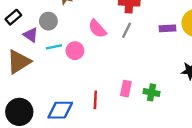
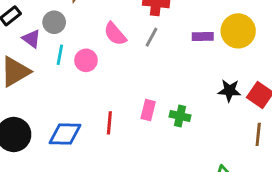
cyan line: (54, 47) -> (60, 55), turned -70

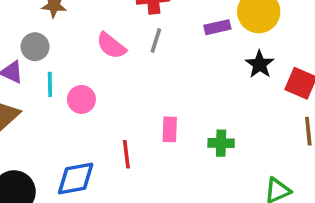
pink circle: (86, 60) -> (81, 99), moved
black star: (229, 91) -> (260, 64), moved, turned -30
green cross: (180, 116) -> (221, 143), moved

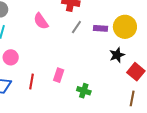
gray line: (156, 41) -> (76, 27), moved
pink circle: (81, 99) -> (11, 57), moved

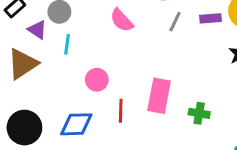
pink circle: (11, 57) -> (97, 80), moved
pink rectangle: (59, 75) -> (159, 96), size x1.6

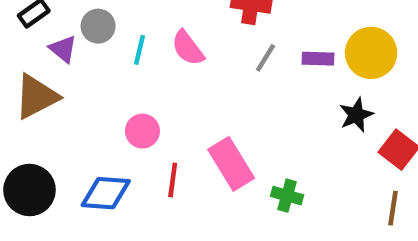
cyan line: (67, 44) -> (139, 50), moved
pink rectangle: (159, 96) -> (231, 164), turned -48

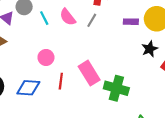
cyan line: (139, 50) -> (44, 18), turned -40
gray line: (266, 58) -> (92, 20), moved
green cross: (287, 196) -> (116, 88), size x1.6

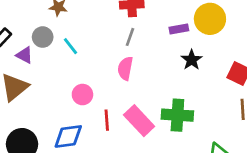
pink semicircle: (68, 17) -> (125, 68), moved, turned 60
black star: (150, 49) -> (192, 60), moved
pink rectangle: (89, 73) -> (139, 121), moved

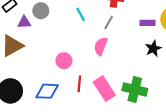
cyan line: (70, 46) -> (81, 14), moved
purple triangle: (24, 55) -> (24, 22), turned -40

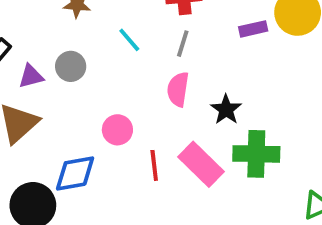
gray circle: (41, 11) -> (71, 66), moved
black star: (153, 49) -> (226, 109), moved
blue diamond: (47, 91) -> (75, 173), moved

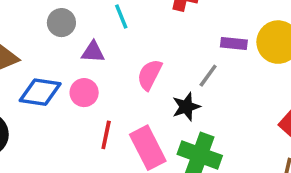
gray line: (183, 44) -> (208, 76), moved
purple triangle: (31, 76) -> (93, 52), moved
blue diamond: (75, 173) -> (40, 92), moved

